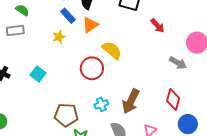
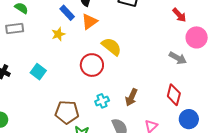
red arrow: (157, 26) -> (179, 15), moved
brown arrow: (131, 101) -> (131, 97), size x0.7

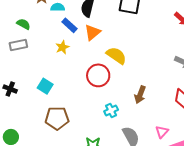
brown arrow: (131, 97) -> (140, 95), moved
brown pentagon: (67, 112) -> (57, 118), moved

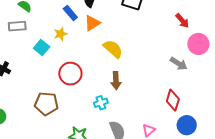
red circle: (98, 75) -> (70, 74), moved
cyan square: (45, 86) -> (42, 48), moved
brown arrow: (140, 95) -> (116, 81), moved, turned -30

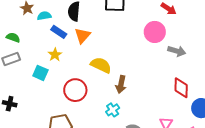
pink circle: (198, 44) -> (155, 32), moved
yellow semicircle: (113, 49) -> (101, 65), moved
brown arrow: (116, 81) -> (121, 84), turned 30

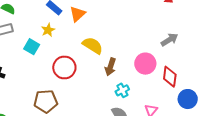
pink circle: (155, 32) -> (145, 64), moved
gray arrow: (177, 51) -> (169, 40), turned -54
cyan cross: (113, 110) -> (122, 90), moved

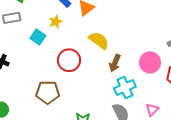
cyan cross: (122, 90) -> (125, 88), size x1.5

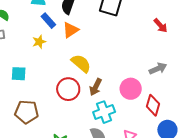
cyan square: (38, 37) -> (19, 74), moved, turned -35
red circle: (69, 60) -> (68, 89), moved

